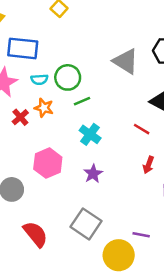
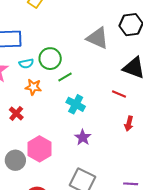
red cross: (20, 117) -> (16, 113), moved
pink hexagon: (48, 163) -> (40, 149), moved

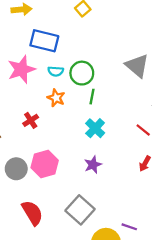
green line: (65, 77) -> (92, 97), turned -64

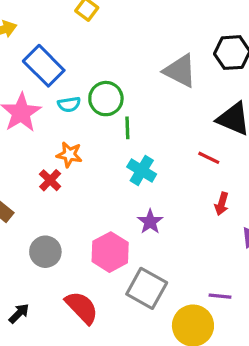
blue rectangle: (44, 41) -> (44, 66), turned 44
orange star: (56, 98) -> (69, 155), moved
pink hexagon: (45, 164) -> (110, 252), moved

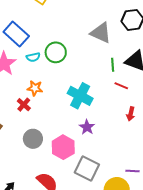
green line: (127, 128) -> (113, 65), moved
cyan cross: (142, 171) -> (80, 96), size x1.4
gray circle: (45, 252) -> (33, 139), moved

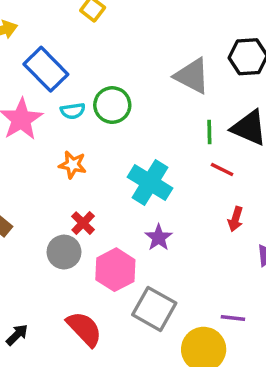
red cross: (24, 105) -> (83, 223), moved

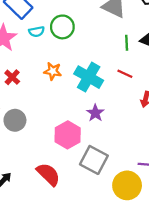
orange star: (73, 165) -> (53, 71), moved
red line: (222, 169) -> (125, 74), moved
red cross: (83, 223) -> (12, 77), moved
gray circle: (64, 252) -> (15, 120), moved

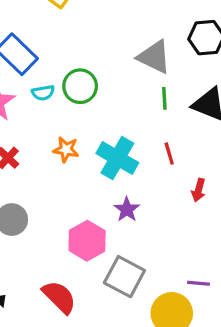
green line: (127, 43) -> (164, 98), moved
red line: (125, 74) -> (169, 154), turned 49

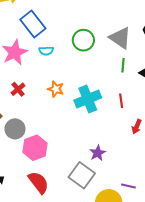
green circle: (80, 86) -> (83, 40), moved
cyan cross: (117, 158) -> (88, 99), turned 30
purple star: (127, 209) -> (98, 153), moved
pink hexagon: (87, 241) -> (35, 148), moved

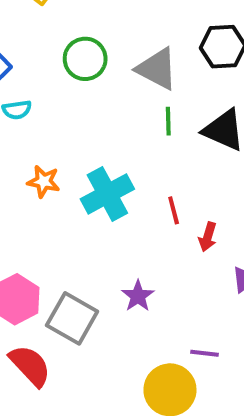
green circle: (83, 40) -> (85, 59), moved
red line: (121, 101) -> (174, 210), moved
gray square: (82, 175) -> (72, 318), moved

